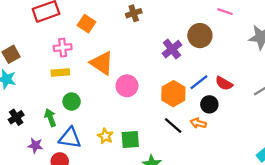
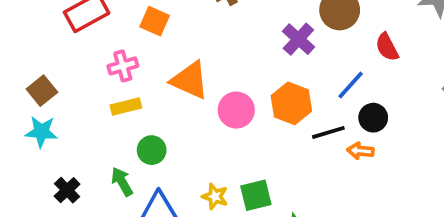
red semicircle: (224, 83) -> (387, 47), moved, turned 42
orange hexagon: (173, 94) -> (291, 103), moved
black line: (173, 126) -> (328, 132), moved, turned -48

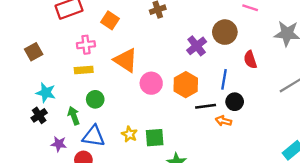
blue line: (351, 85) -> (224, 79), turned -42
cyan star: (41, 132) -> (46, 93), moved

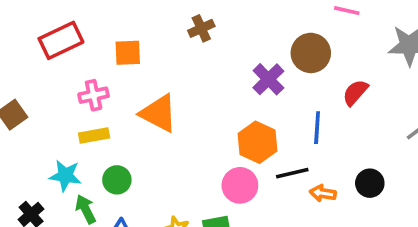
orange square: (110, 20) -> (128, 53), turned -30
red semicircle: (250, 60) -> (355, 92), turned 66
pink circle: (151, 83) -> (240, 185), moved
cyan star: (46, 93) -> (65, 176), moved
black circle: (235, 102) -> (370, 183), moved

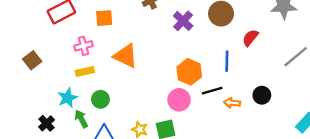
purple cross: (268, 79) -> (183, 21), moved
cyan star: (65, 176) -> (67, 98), turned -30

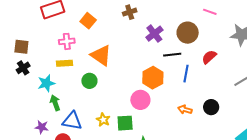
orange square: (104, 18) -> (88, 21), turned 35
brown square: (32, 60) -> (21, 47), turned 35
black line: (212, 91) -> (172, 55), moved
green circle: (100, 99) -> (89, 81), moved
black cross: (47, 123) -> (23, 68), moved

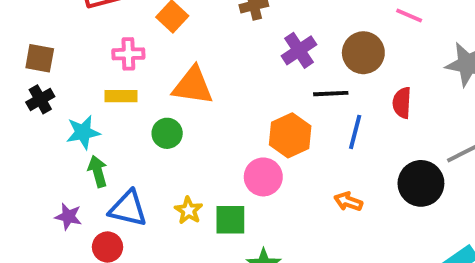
orange triangle: (101, 55) -> (193, 86), turned -30
red semicircle: (209, 57) -> (402, 103), turned -49
black circle: (211, 107) -> (421, 183), moved, size x1.5

